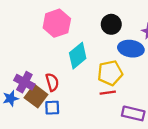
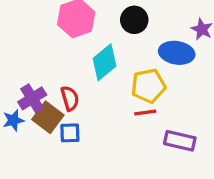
black circle: (111, 24) -> (134, 20), moved
purple cross: (24, 82) -> (32, 98), turned 30

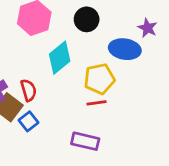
blue square: (70, 133) -> (29, 121), turned -36
purple rectangle: (180, 141) -> (85, 141), moved

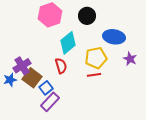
purple star: (147, 28) -> (130, 59), moved
red semicircle: (29, 90) -> (61, 66), moved
purple rectangle: (85, 141) -> (50, 102), moved, turned -60

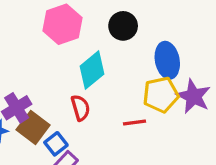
blue ellipse: (114, 37) -> (167, 60), turned 70
yellow pentagon: (96, 58) -> (161, 95), moved
purple star: (130, 59) -> (193, 96), size x1.5

